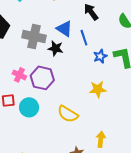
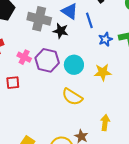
cyan circle: (29, 107) -> (74, 65), moved

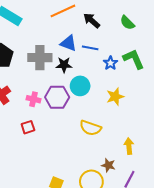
blue line: (89, 20) -> (90, 48), turned -49
cyan circle: (74, 65) -> (80, 86), moved

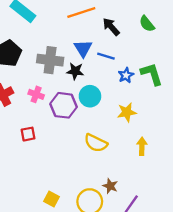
green semicircle: (127, 23) -> (147, 24), moved
blue triangle: (69, 43) -> (83, 48), turned 30
pink cross: (34, 99) -> (36, 94), moved
yellow arrow: (129, 146) -> (142, 146), moved

